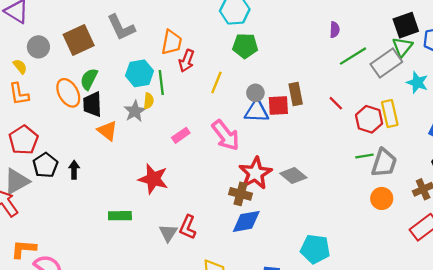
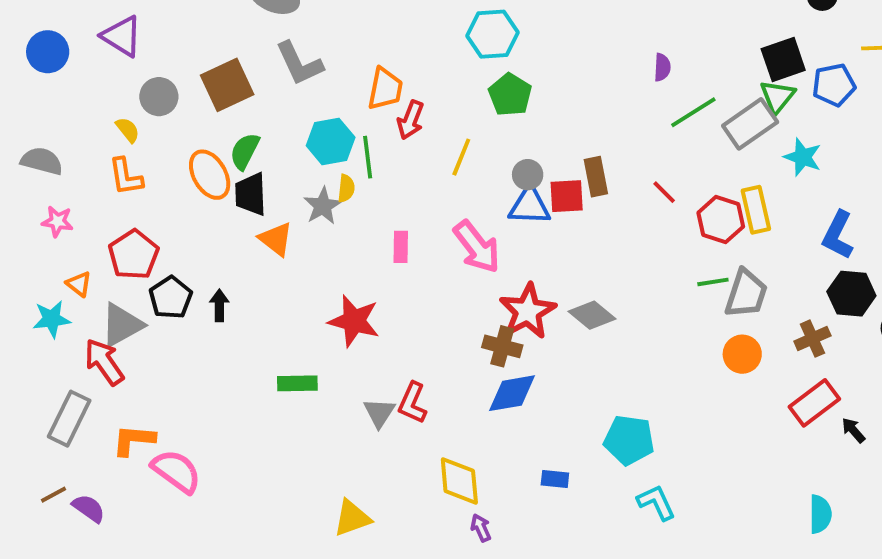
green pentagon: (245, 46) -> (510, 95), turned 30
pink rectangle: (181, 135) -> (401, 247), turned -54

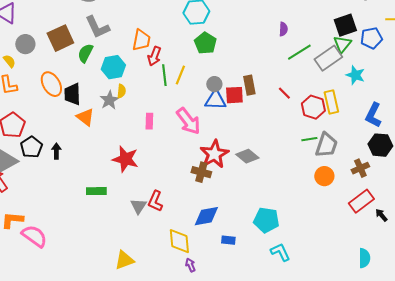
green semicircle: (245, 151) -> (85, 53), moved
green line: (368, 157) -> (164, 75), moved
blue diamond: (512, 393) -> (206, 216), moved

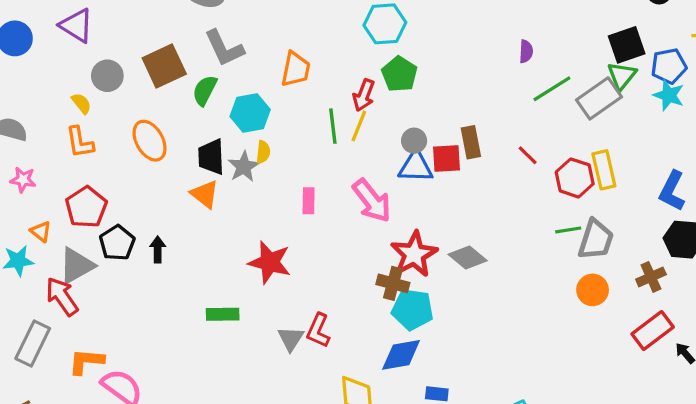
red arrow: (154, 56) -> (364, 95), moved
cyan star: (355, 75) -> (669, 95), moved
black trapezoid: (72, 94) -> (211, 157), moved
cyan pentagon: (266, 220) -> (412, 309), moved

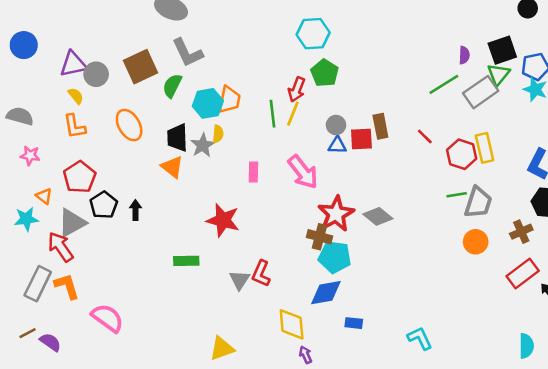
purple triangle: (77, 25) -> (73, 64), moved, turned -44
purple semicircle: (526, 51) -> (464, 55), moved
orange trapezoid: (296, 69) -> (229, 100), moved
blue triangle: (416, 167) -> (337, 145), size x0.7
orange L-shape: (86, 361) -> (67, 286), moved, turned 68

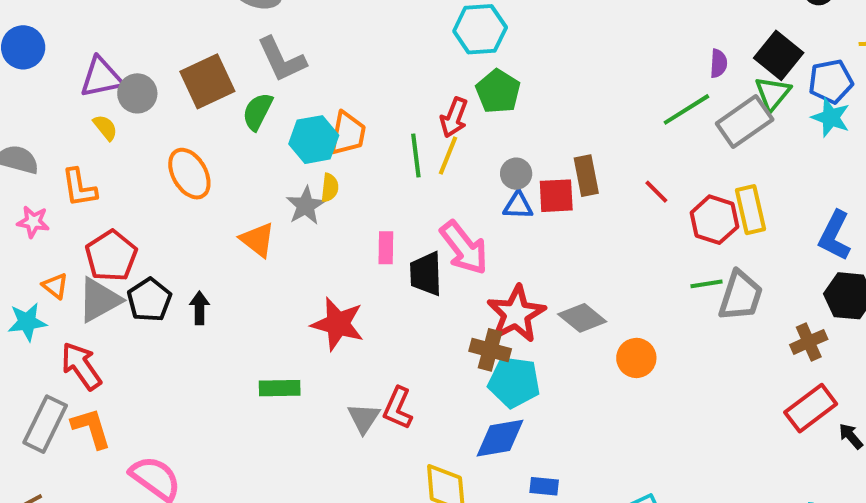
black square: (502, 50) -> (779, 55), turned -32
orange L-shape: (75, 126) -> (79, 188), moved
black trapezoid: (177, 138) -> (426, 274), moved
gray triangle: (72, 223) -> (99, 300), moved
orange circle: (476, 242) -> (636, 358), moved

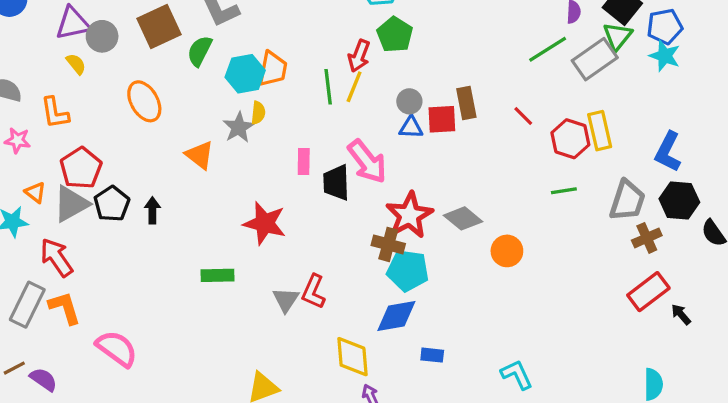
gray trapezoid: (741, 296) -> (627, 201), moved

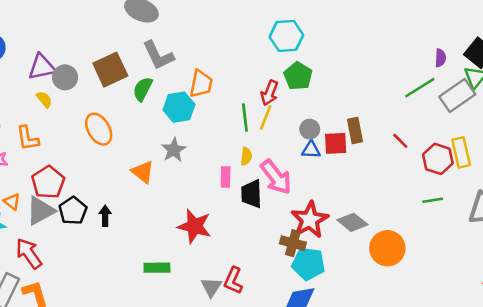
orange trapezoid: (273, 69) -> (201, 84), moved
yellow semicircle: (258, 113) -> (246, 156), moved
orange circle: (507, 251) -> (387, 248), size x1.4

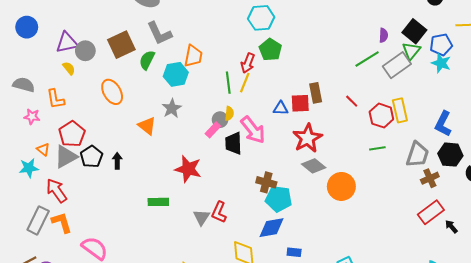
gray circle: (310, 129) -> (220, 120), moved
pink rectangle: (226, 177) -> (213, 130), turned 42
red star: (310, 220) -> (307, 138), moved

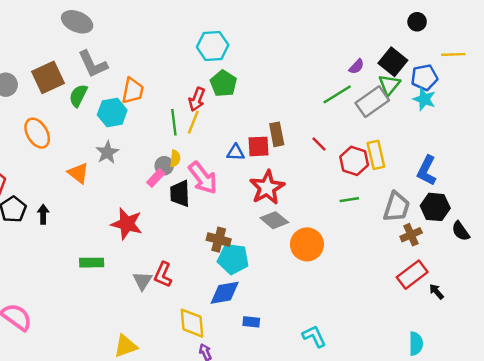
purple semicircle: (384, 35) -> (357, 67), turned 40

